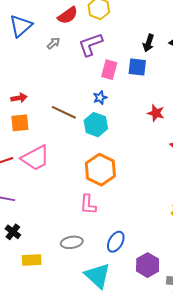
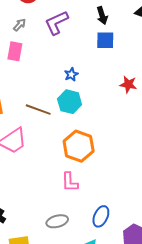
black arrow: (148, 43) -> (102, 15), moved, turned -30
pink rectangle: (109, 70) -> (15, 51), moved
brown line: (64, 112) -> (38, 110), moved

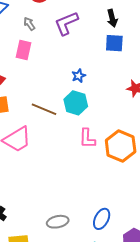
gray arrow: (20, 25) -> (29, 24), turned -80
orange hexagon: (79, 146) -> (121, 146), moved
pink L-shape: (70, 182) -> (87, 138), moved

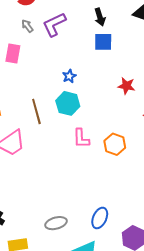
gray arrow: (29, 24) -> (27, 26), moved
brown line: (44, 109) -> (36, 111), turned 55
orange hexagon: (121, 146) -> (115, 144), size x0.7

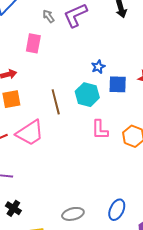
blue square: (103, 42) -> (118, 84), moved
blue star: (69, 76) -> (98, 67), moved

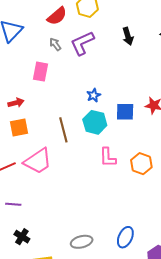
blue star: (98, 67) -> (94, 95), moved

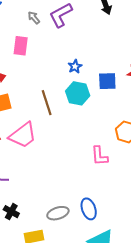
pink L-shape: (108, 157) -> (99, 156), moved
blue ellipse: (125, 237) -> (89, 209), moved, turned -40
gray ellipse: (82, 242) -> (58, 213), moved

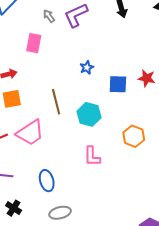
cyan hexagon: (78, 93) -> (89, 114), moved
pink L-shape: (99, 156) -> (92, 156), moved
blue ellipse: (89, 209) -> (47, 181), moved

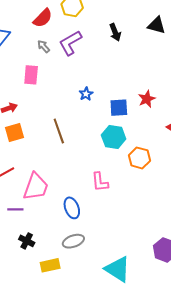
red star: (147, 78) -> (147, 99), turned -30
cyan hexagon: (89, 114) -> (114, 137), moved
pink trapezoid: (30, 133) -> (36, 187), moved, turned -32
blue ellipse: (47, 181) -> (72, 208), moved

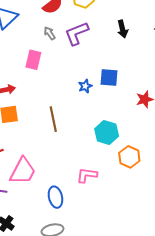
blue square: (119, 108) -> (109, 77), moved
pink L-shape: (100, 182) -> (87, 175), turned 95

